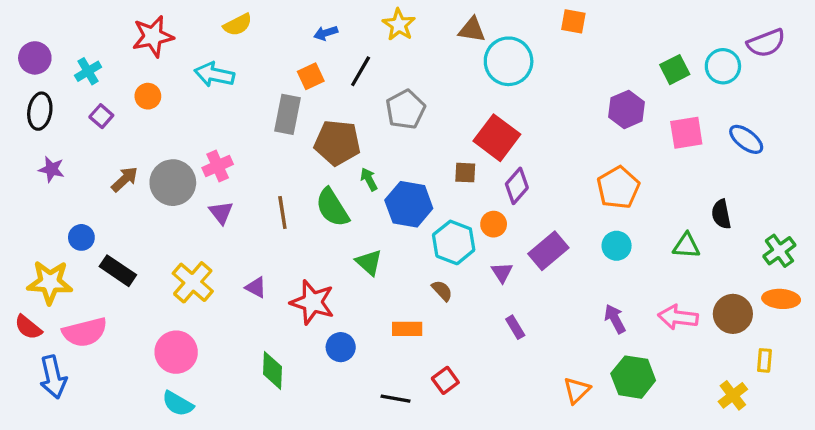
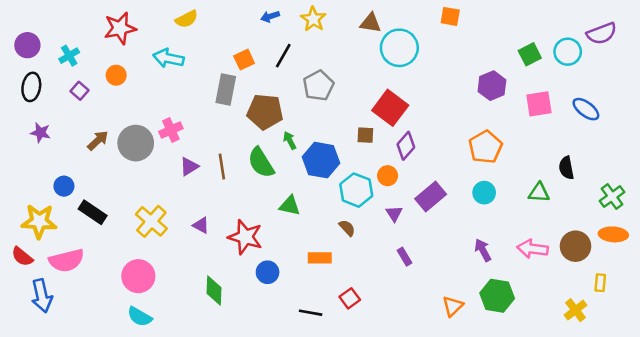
blue arrow: (326, 33) -> (270, 16), moved
purple triangle: (221, 213) -> (189, 167), moved, turned 36
green triangle: (369, 262) -> (290, 206), turned -30

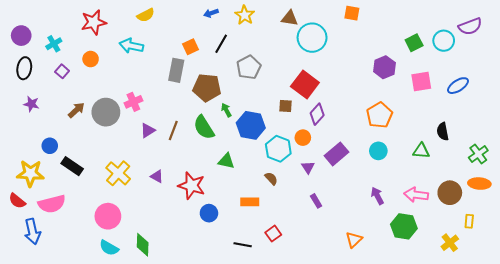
blue ellipse: (586, 109) -> (458, 86), turned -70
brown line: (222, 167) -> (173, 130), turned 30
green diamond: (214, 291) -> (143, 245), moved
green hexagon: (497, 296) -> (404, 226), moved

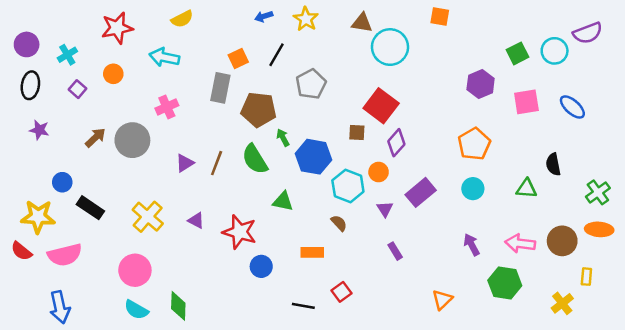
blue ellipse: (458, 86) -> (572, 107), turned 75
pink cross: (133, 102) -> (167, 107), moved
blue arrow: (32, 231) -> (60, 307), moved

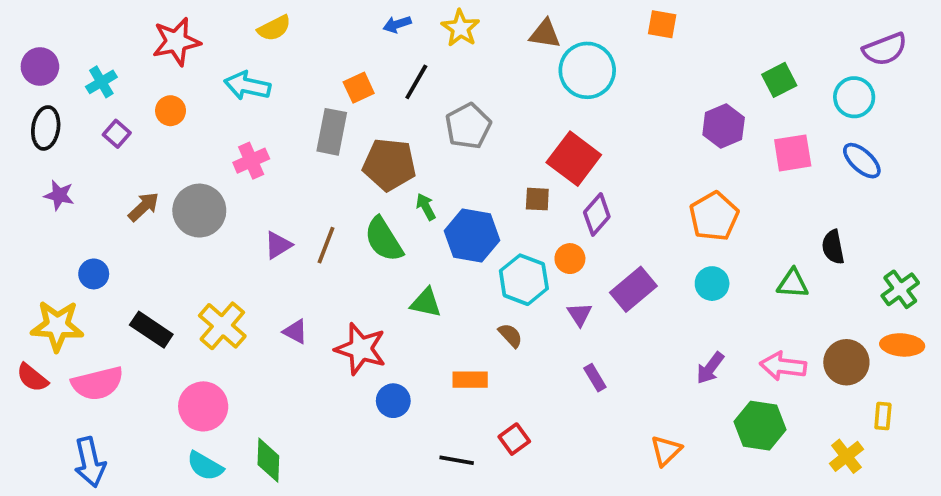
cyan circle: (555, 51) -> (854, 97), moved
black rectangle: (90, 208) -> (151, 330), moved
purple arrow: (472, 245) -> (710, 368), turned -115

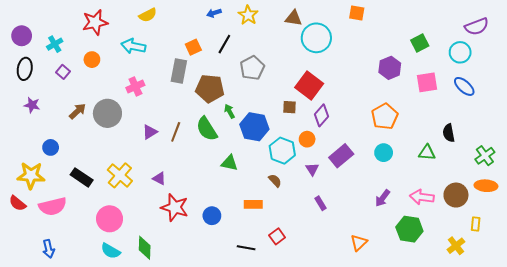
red star: (361, 349) -> (175, 207), moved
blue arrow: (90, 462) -> (49, 249), size x0.7

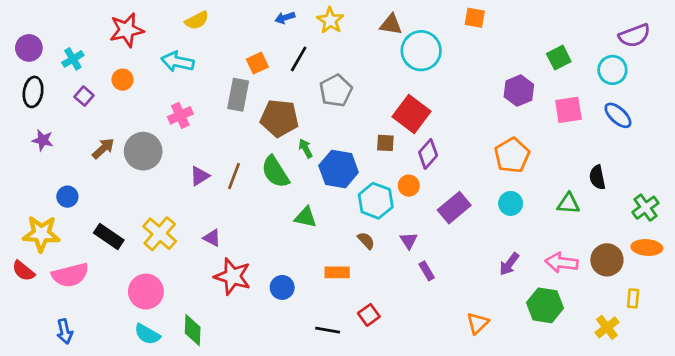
purple triangle: (312, 169) -> (409, 241), moved

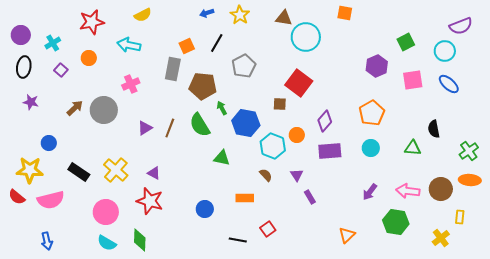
purple diamond: (428, 154) -> (325, 121), moved
purple rectangle: (454, 208) -> (330, 151), turned 35
red star: (233, 276) -> (150, 201), moved

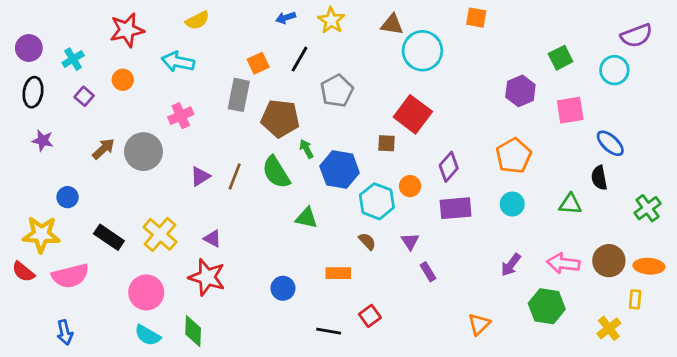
blue ellipse: (449, 84) -> (610, 143), moved
orange ellipse: (470, 180) -> (649, 266), moved

